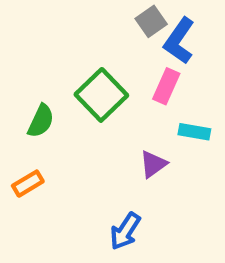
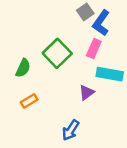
cyan rectangle: (194, 132) -> (110, 74), size x1.5
orange rectangle: (28, 184) -> (29, 101), moved

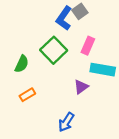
blue L-shape: (101, 23) -> (64, 18), moved

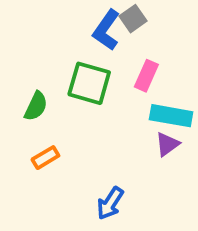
green square: (54, 50) -> (89, 83), turned -30
purple triangle: (81, 87) -> (167, 144), moved

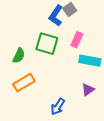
purple triangle: (167, 144) -> (88, 90), moved
orange rectangle: (45, 158) -> (24, 83), size x1.5

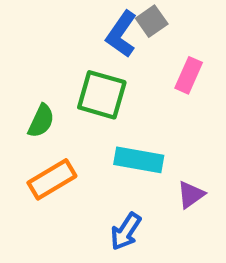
pink rectangle: (77, 40) -> (189, 75), moved
cyan rectangle: (90, 61) -> (139, 160), moved

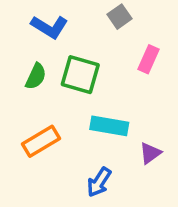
blue L-shape: (121, 34) -> (49, 27), moved, turned -93
green semicircle: (41, 121) -> (36, 76), moved

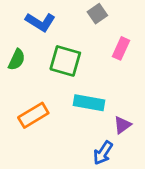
green semicircle: (36, 76) -> (17, 60), moved
blue arrow: (99, 182) -> (103, 153), moved

